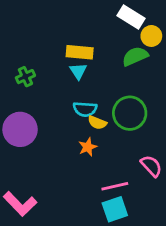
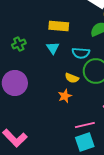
cyan triangle: (78, 71) -> (53, 48), moved
cyan semicircle: (85, 109) -> (81, 53), moved

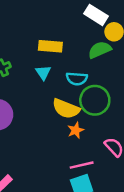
yellow semicircle: (72, 78) -> (66, 109), size x1.6
orange star: (65, 96) -> (76, 130), moved

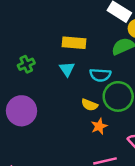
yellow semicircle: (66, 109) -> (90, 105), size x0.6

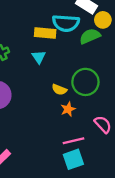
cyan semicircle: (100, 75) -> (66, 23), moved, size x1.4

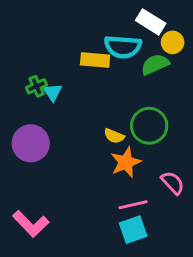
cyan triangle: (39, 57) -> (53, 92), moved
orange star: (68, 109) -> (126, 162), size x1.5

